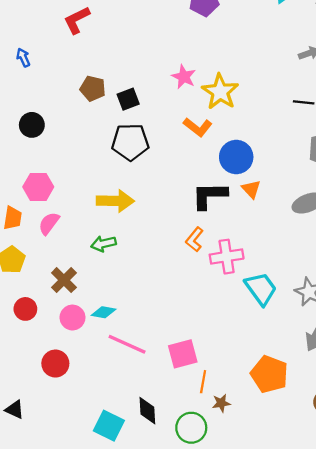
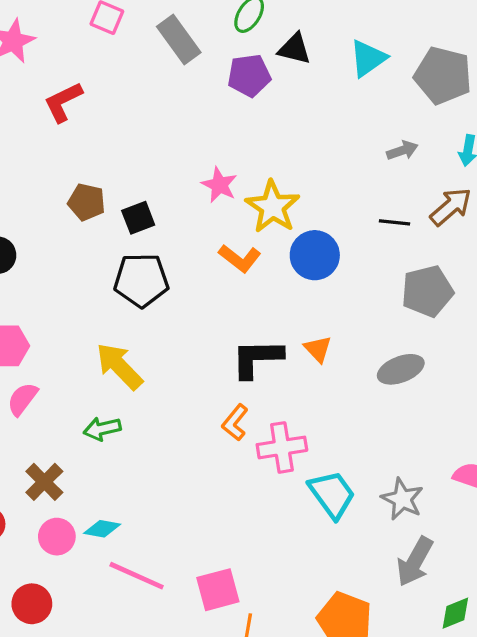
blue circle: (236, 157) -> (315, 255), moved
yellow arrow: (115, 201) -> (119, 366), turned -135

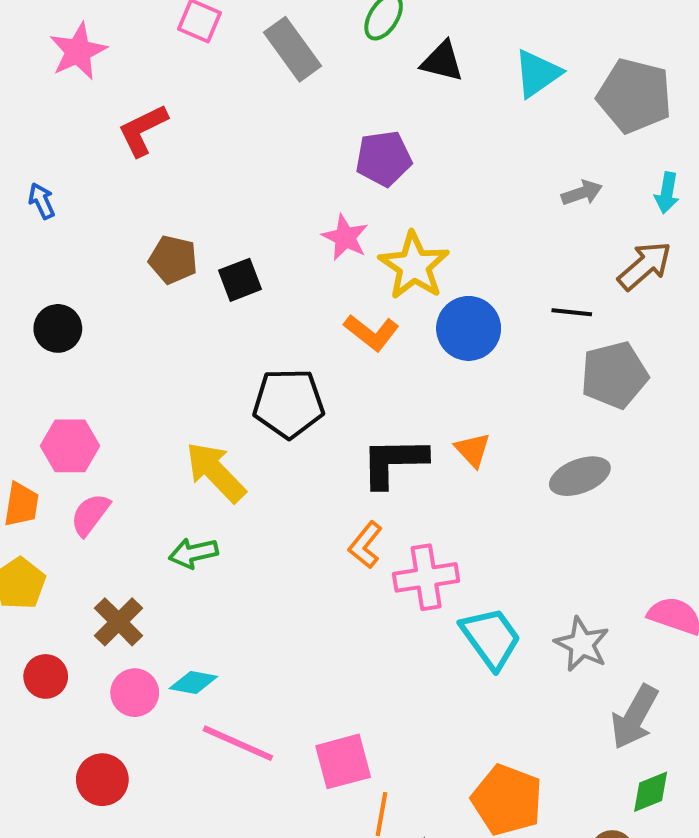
purple pentagon: (249, 75) -> (384, 158), moved
black line: (394, 222) -> (572, 312), moved
black pentagon: (141, 280) -> (288, 403), moved
gray arrow: (415, 562) -> (634, 717), moved

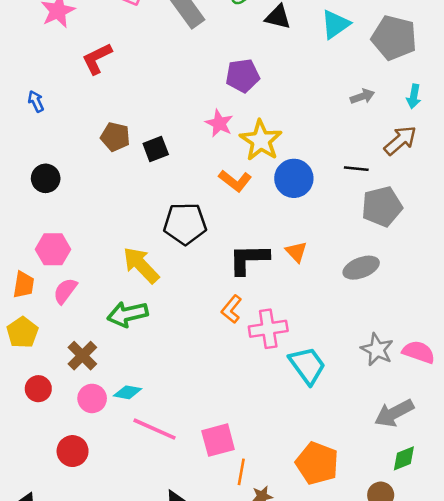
green arrow: (193, 553) -> (128, 314), size x1.4
gray star: (582, 644) -> (377, 350), moved
gray arrow: (634, 717) -> (394, 413), turned 33

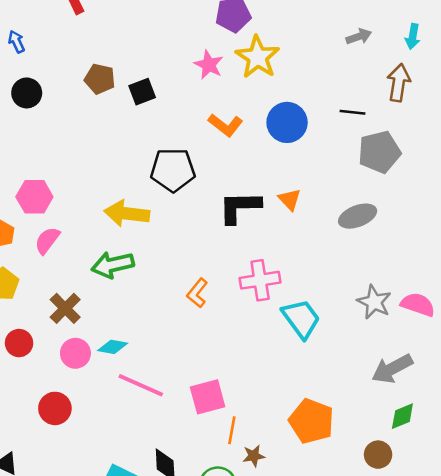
yellow star: (261, 140) -> (258, 57), moved
brown arrow: (400, 140) -> (399, 83), turned -40
black circle: (46, 178) -> (27, 93), moved
yellow arrow: (141, 265) -> (127, 214), turned -39
orange L-shape: (232, 309) -> (197, 293), moved

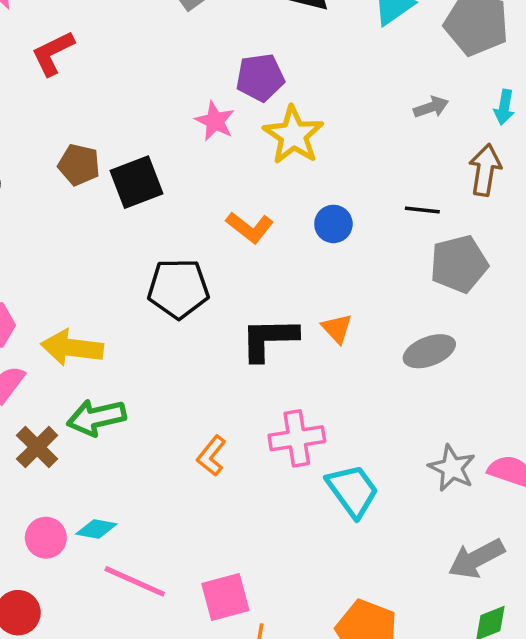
pink star: (209, 65) -> (215, 121), moved
black square: (142, 92) -> (136, 182), size x1.4
blue circle: (287, 122) -> (333, 224), size x0.7
yellow arrow: (127, 214) -> (72, 348), moved
brown cross: (65, 308) -> (37, 447), moved

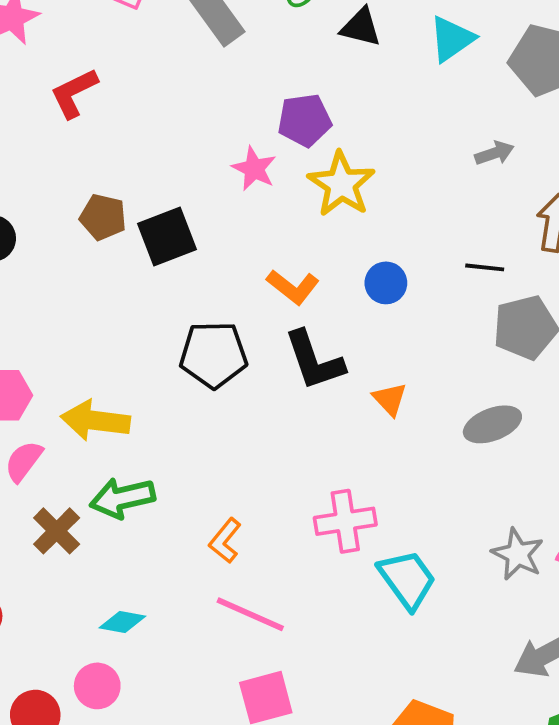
black L-shape: (269, 339) -> (314, 360), moved, turned -108
orange L-shape: (211, 456) -> (225, 541), moved
pink circle: (46, 538) -> (97, 686), moved
pink line: (135, 581) -> (250, 614), moved

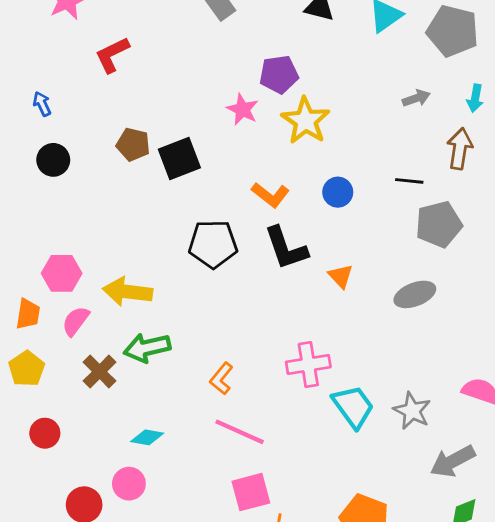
gray star: (518, 554) -> (412, 411), moved

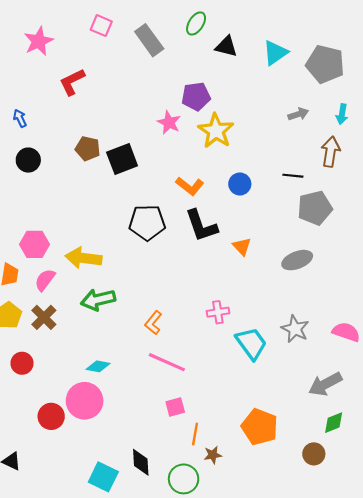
pink cross: (308, 365) -> (218, 312), size x0.7
brown cross: (100, 372) -> (44, 317), moved
gray star: (412, 411) -> (295, 329), moved
pink circle: (129, 484) -> (85, 401), size x1.5
pink square: (251, 492) -> (175, 407), size x0.7

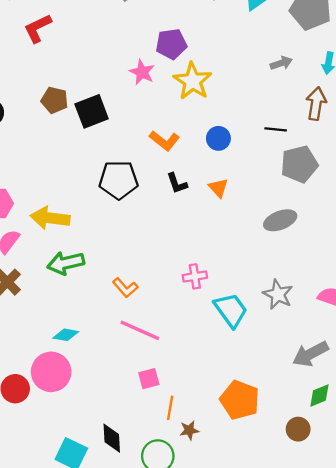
black L-shape: (201, 226) -> (177, 183), size x0.6
orange triangle: (242, 247) -> (218, 188), moved
orange L-shape: (153, 323) -> (125, 288), turned -80

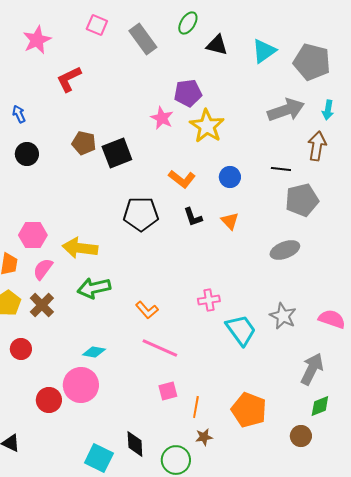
gray arrow: (281, 63) -> (286, 110), size x1.8
gray arrow: (310, 354) -> (312, 369), turned 144
orange line: (170, 408) -> (196, 407), moved

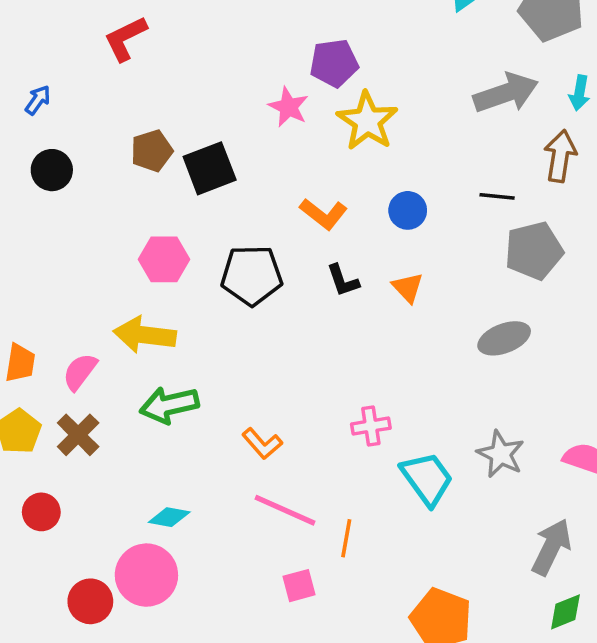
blue arrow: (19, 114) -> (38, 100), turned 60
brown pentagon: (84, 143) -> (152, 151), turned -30
pink hexagon: (33, 235) -> (164, 259), moved
orange line: (196, 407) -> (346, 538), moved

